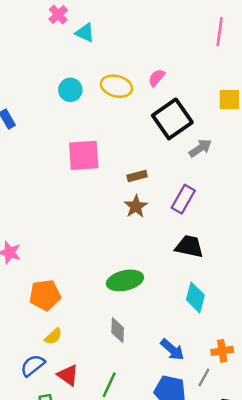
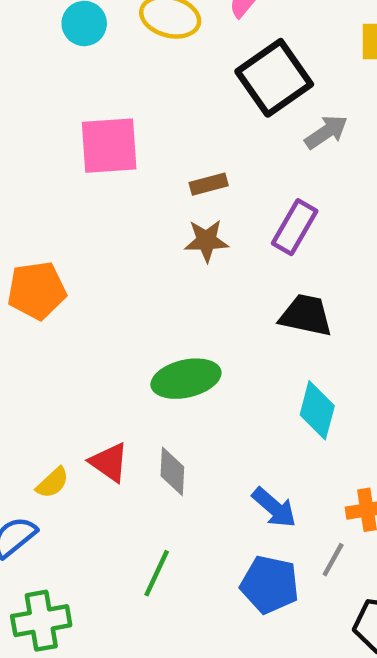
brown star: (136, 206) -> (206, 241), turned 30
orange pentagon: (45, 295) -> (37, 290), moved
red triangle: (68, 375) -> (109, 462), moved

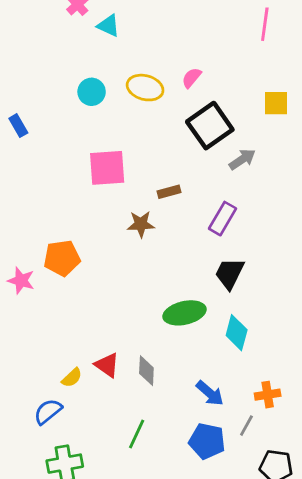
brown star: (206, 241) -> (141, 224), moved
black trapezoid: (306, 315) -> (230, 273), turned -76
green ellipse: (186, 379) -> (184, 313), moved

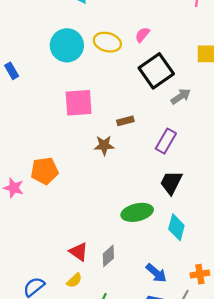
cyan circle: (92, 92) -> (67, 45), size x1.6
gray diamond: (146, 371) -> (108, 256), turned 45
yellow semicircle: (72, 378) -> (74, 280), moved

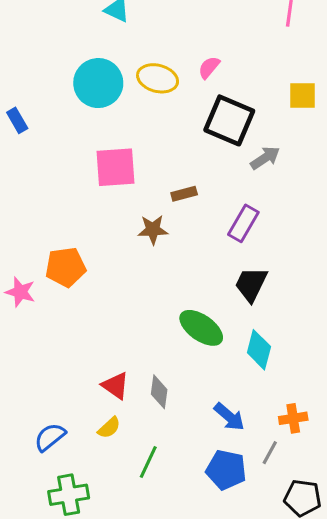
black square: (156, 71) -> (229, 120), turned -32
green ellipse: (137, 212) -> (201, 328), turned 48
gray diamond: (108, 256) -> (159, 392), turned -40

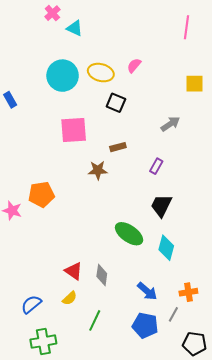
black square: (229, 120) -> (116, 103), moved, size x0.6
purple rectangle: (243, 223) -> (156, 166), size x0.7

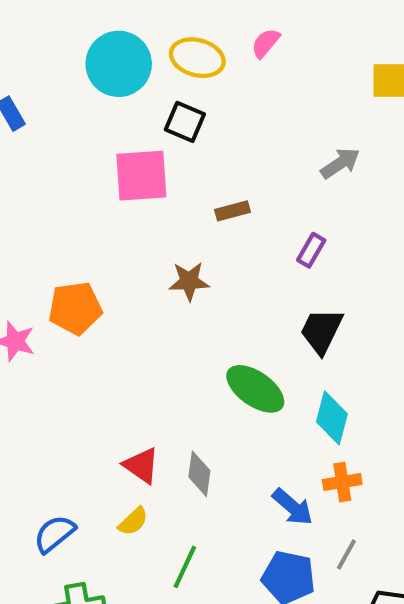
black square: (116, 103) -> (185, 122), moved
brown star: (98, 170) -> (189, 281), moved
orange cross: (188, 292) -> (342, 482), moved

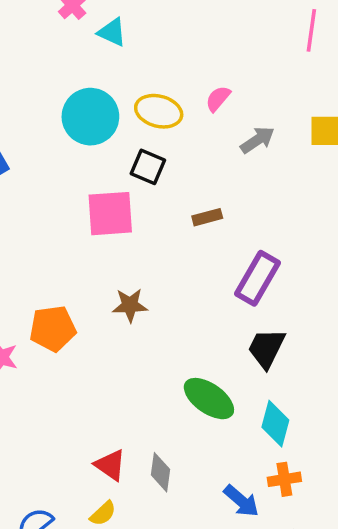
gray arrow: (340, 163) -> (257, 140), moved
brown rectangle: (233, 211) -> (207, 217), moved
purple rectangle: (311, 250) -> (257, 278), size x1.8
brown star: (189, 281) -> (130, 305), moved

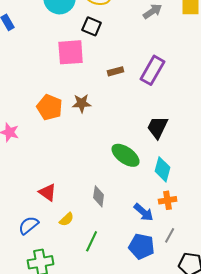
brown rectangle: (207, 217) -> (116, 71), moved
purple rectangle: (257, 278) -> (153, 70), moved
orange pentagon: (53, 329) -> (50, 107), moved, turned 30
red triangle: (110, 465) -> (48, 192), moved

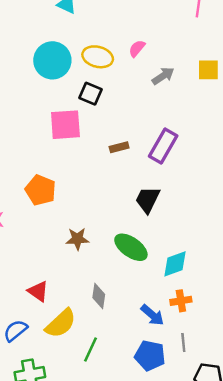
brown star: (82, 103) -> (77, 239), moved
black trapezoid: (158, 127) -> (148, 200), moved
cyan diamond: (163, 169) -> (175, 264), turned 55
yellow semicircle: (67, 219) -> (61, 323), size x1.8
gray line: (170, 235) -> (183, 342), turned -35

